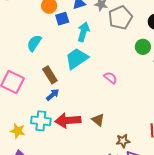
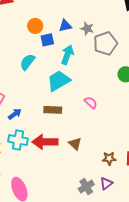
cyan semicircle: (34, 43) -> (27, 62), moved
brown rectangle: (50, 75) -> (53, 110), moved, turned -60
blue arrow: (53, 95) -> (15, 114), moved
brown star: (123, 141) -> (109, 158), moved

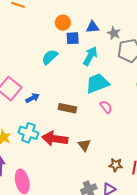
cyan trapezoid: (59, 81) -> (97, 83), moved
blue arrow: (15, 114) -> (33, 98), moved

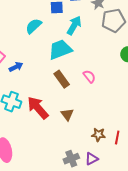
cyan trapezoid: (97, 83) -> (60, 50), moved
brown rectangle: (67, 108) -> (62, 79), moved, turned 42
red arrow: (55, 139) -> (38, 108), turned 40

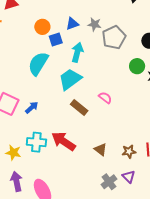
cyan semicircle: (34, 26) -> (38, 63), size x1.4
brown triangle: (67, 114) -> (101, 149), moved
purple triangle: (92, 159) -> (129, 177), turned -32

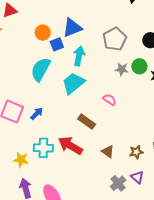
blue triangle: (72, 24) -> (72, 28), size x1.5
gray star: (94, 24) -> (122, 69), moved
brown rectangle: (79, 107) -> (87, 122), moved

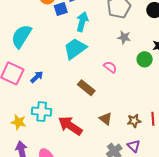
green circle: (139, 66) -> (145, 59), moved
cyan semicircle: (41, 69) -> (21, 36), moved
red arrow: (70, 146) -> (70, 126), moved

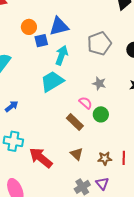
gray star: (124, 37) -> (99, 83), moved
green circle: (145, 59) -> (101, 114), moved
brown rectangle: (86, 88) -> (75, 122), moved

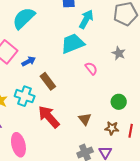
pink semicircle: (86, 103) -> (91, 68), moved
green circle: (101, 114) -> (119, 102), moved
brown rectangle: (75, 122) -> (48, 81), moved

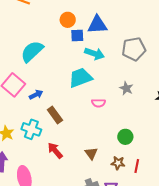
cyan arrow: (86, 19) -> (95, 54), turned 78
pink semicircle: (91, 68) -> (99, 103), turned 128
red arrow: (49, 117) -> (55, 151), size x0.7

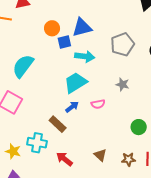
blue arrow: (36, 95) -> (72, 107), moved
green circle: (125, 137) -> (139, 127), moved

